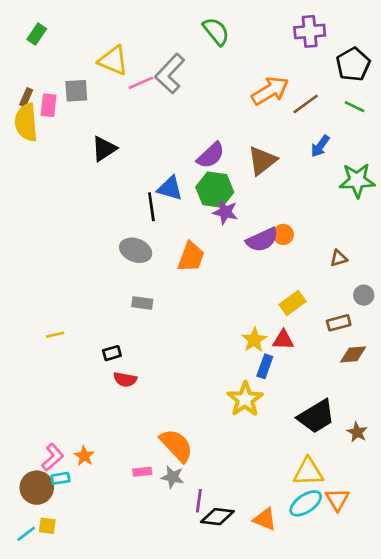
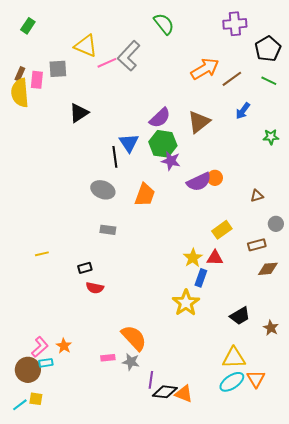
green star: (357, 180) -> (271, 137), size x0.6
blue triangle: (170, 188) -> (129, 143), turned 40
black trapezoid: (316, 416) -> (240, 316), size x0.7
orange triangle: (265, 519) -> (184, 394), moved

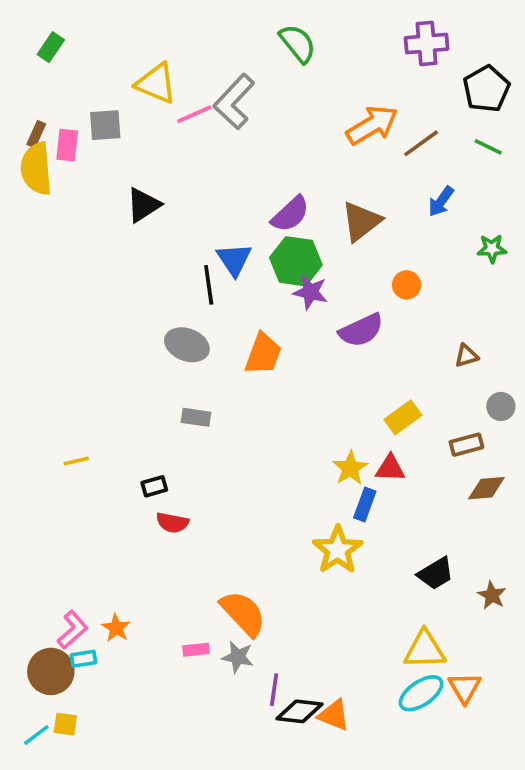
orange circle: (215, 178) -> (407, 285), moved

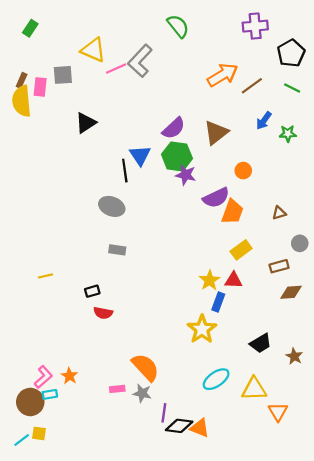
green star: (492, 249) -> (288, 134), moved
orange trapezoid: (263, 354) -> (232, 212), moved
cyan ellipse: (421, 693) -> (216, 379), moved

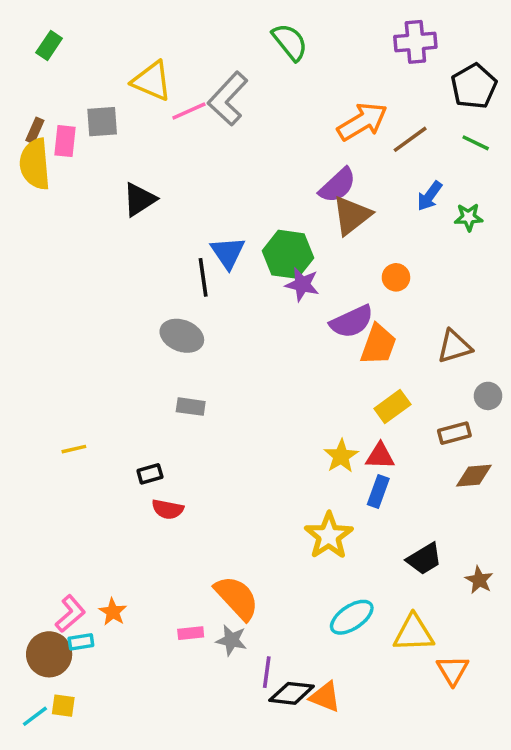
purple semicircle: (174, 128) -> (338, 185), moved
brown triangle: (279, 213) -> (454, 346), size x1.5
blue rectangle: (218, 302) -> (378, 492), moved

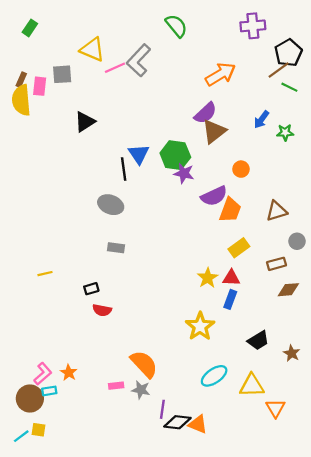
brown line: (410, 139) -> (279, 70), moved

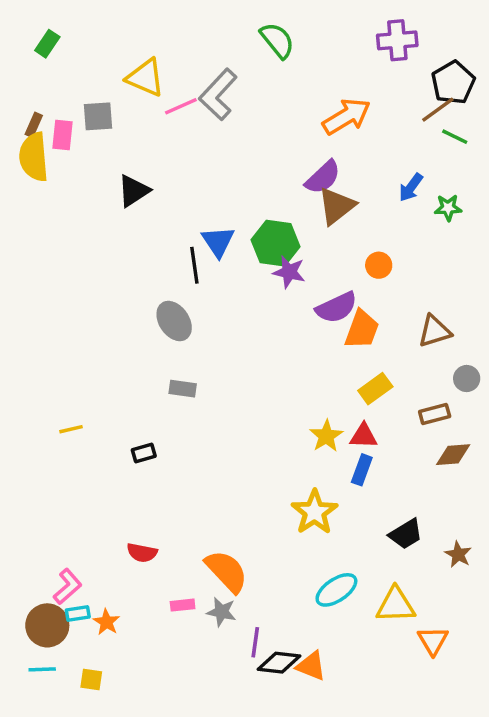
gray ellipse: (111, 205) -> (174, 321), turned 35
red semicircle: (102, 310) -> (142, 553), moved
orange star: (69, 373) -> (106, 622), moved
yellow square: (38, 430) -> (91, 680), moved
cyan line: (21, 436) -> (42, 669), moved, turned 35

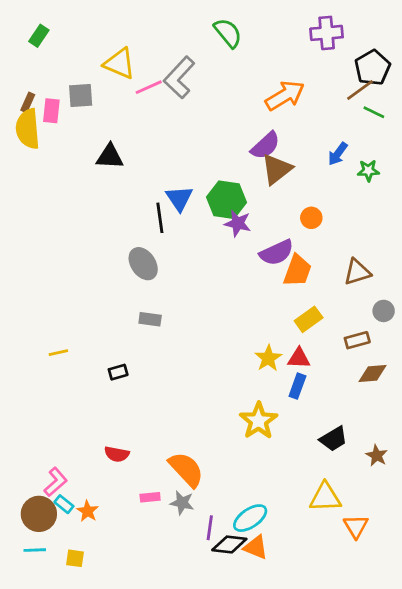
black triangle: (134, 191) -> (110, 157), turned 36
cyan ellipse: (336, 590) -> (250, 518), moved
cyan rectangle: (78, 614) -> (64, 504), turned 48

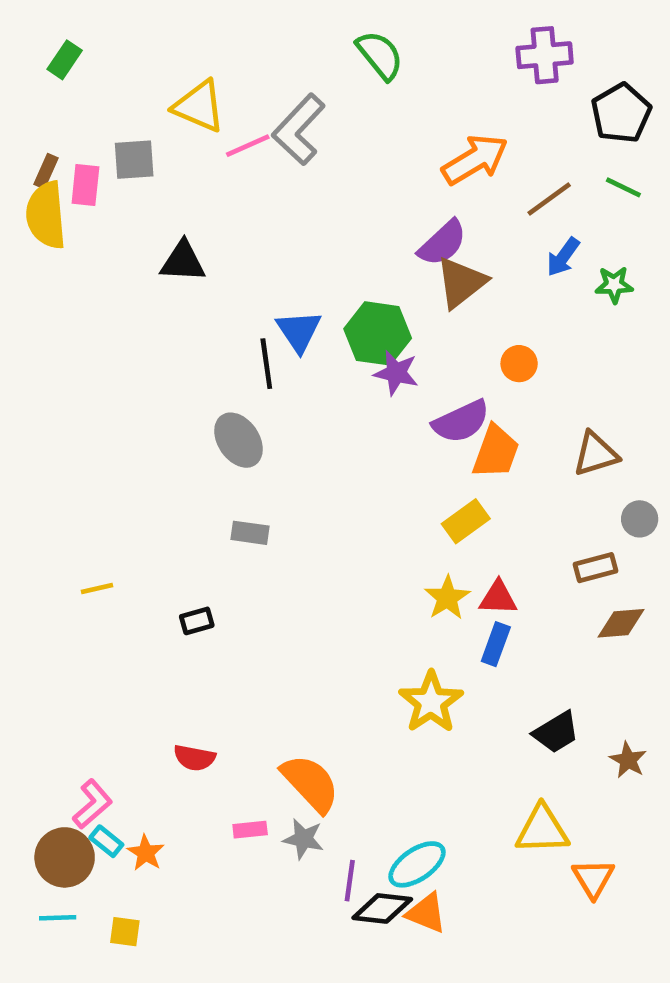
brown line: (360, 90) -> (549, 199), moved
yellow rectangle: (309, 319) -> (466, 521), moved

